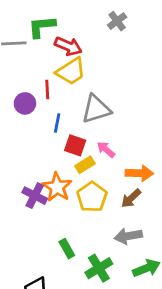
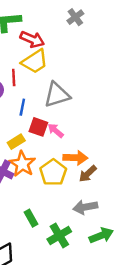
pink arrow: (106, 149) -> (56, 131), moved
yellow rectangle: (85, 165) -> (16, 142), moved
orange arrow: (139, 173) -> (75, 158), moved

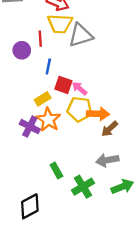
yellow trapezoid: (35, 62) -> (60, 24), turned 36
gray triangle: (57, 95) -> (81, 35), moved
yellow pentagon: (53, 173) -> (80, 109), moved, turned -30

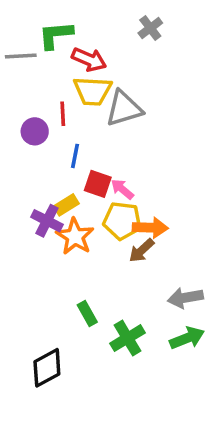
purple cross: (30, 127) -> (47, 221), moved
brown arrow: (110, 129) -> (142, 250), moved
gray arrow: (107, 160) -> (185, 298), moved

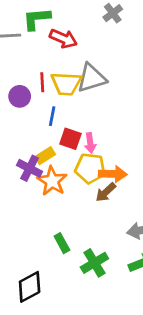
yellow trapezoid: (92, 91) -> (66, 84), moved
pink arrow: (122, 189) -> (90, 143), turned -138

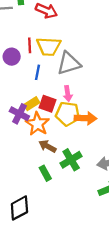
gray triangle: (92, 78) -> (69, 63), moved
red square: (70, 139) -> (47, 104), moved
brown arrow: (106, 192) -> (47, 146), moved, turned 72
green cross: (94, 263) -> (71, 160), moved

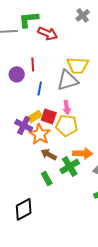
yellow trapezoid: (49, 47) -> (78, 65), moved
orange arrow: (86, 118) -> (83, 153), moved

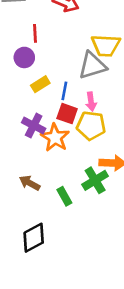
red line: (33, 64) -> (35, 33), moved
blue line: (40, 88) -> (64, 91), moved
yellow rectangle: (35, 116) -> (40, 84), moved
brown arrow: (49, 154) -> (30, 183), moved

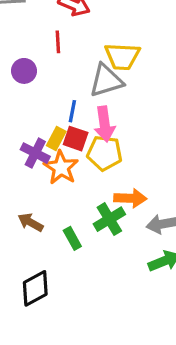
red line: (35, 33) -> (58, 42), moved
yellow rectangle: (40, 84) -> (56, 139), moved, turned -30
pink arrow: (91, 102) -> (105, 124), size x1.5

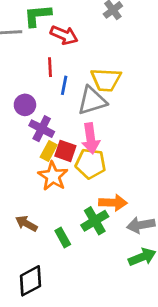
purple circle: (24, 71) -> (25, 105), moved
blue line: (72, 111) -> (64, 85), moved
purple cross: (35, 153) -> (42, 129), moved

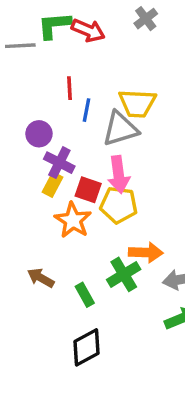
red arrow: (64, 35) -> (88, 30), moved
yellow rectangle: (49, 151) -> (53, 185), moved
black diamond: (31, 281) -> (86, 347), moved

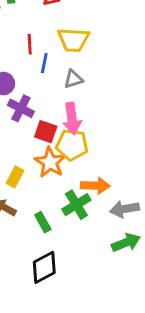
yellow trapezoid: (137, 103) -> (73, 40), moved
gray triangle: (120, 129) -> (73, 79), size x0.6
yellow rectangle: (53, 185) -> (15, 177), moved
orange star: (73, 220) -> (50, 162), moved

